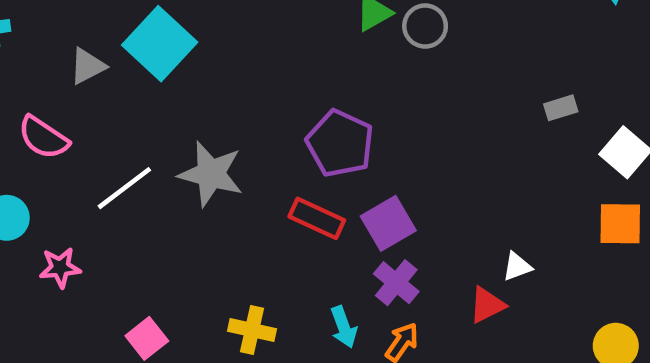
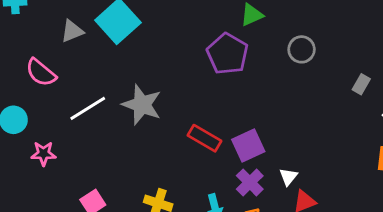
gray circle: (425, 26) -> (302, 49), moved
gray rectangle: (561, 108) -> (361, 84), turned -48
purple pentagon: (340, 143) -> (228, 54), moved
white triangle: (517, 266) -> (288, 177), moved, turned -36

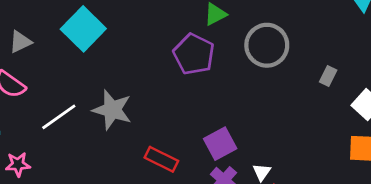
gray triangle: (72, 31) -> (20, 42), moved
gray circle: (302, 49) -> (267, 45), size x1.6
red rectangle: (205, 138) -> (161, 159), moved

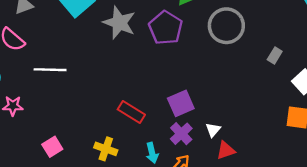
gray star: (112, 110) -> (119, 23), moved
white line: (59, 117) -> (50, 70), turned 32

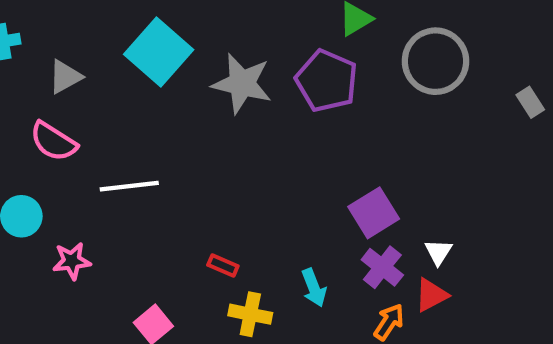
gray rectangle: (275, 55) -> (530, 102), turned -56
red rectangle: (131, 112) -> (223, 266), moved, size x0.6
red triangle: (226, 150) -> (431, 295), moved
cyan arrow: (152, 153) -> (314, 288), moved

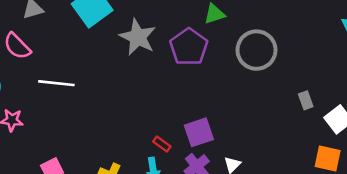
gray rectangle: (530, 102) -> (306, 100), moved
red rectangle: (223, 266) -> (162, 144), moved

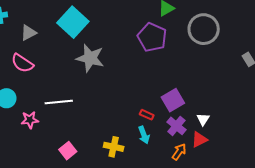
gray star: (138, 37) -> (90, 58), moved
white line: (56, 83) -> (59, 102), moved

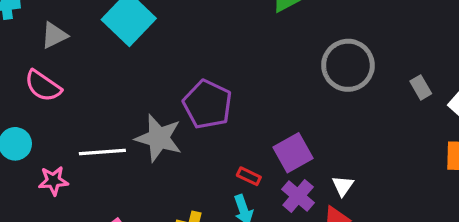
gray circle: (204, 29) -> (348, 65), moved
purple pentagon: (152, 37) -> (207, 104), moved
gray star: (90, 58) -> (159, 138), moved

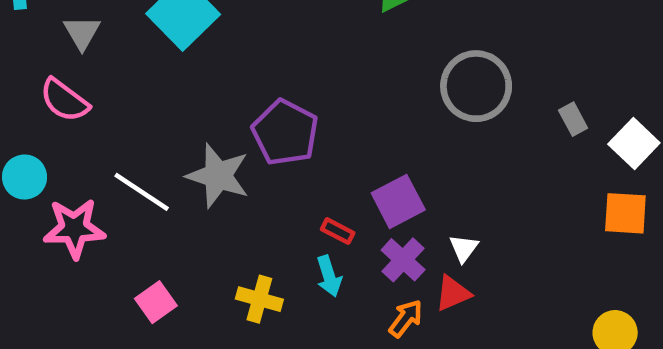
gray triangle: (54, 35) -> (82, 33), turned -36
white line: (102, 152) -> (142, 192), turned 36
pink star: (53, 181) -> (74, 228), size x1.5

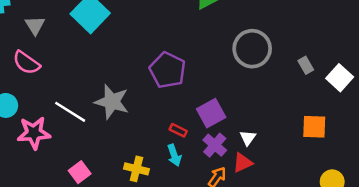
purple pentagon: (285, 132) -> (168, 70), moved
orange square: (625, 213) -> (314, 127), moved

